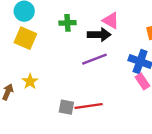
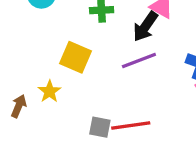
black arrow: (99, 35) -> (145, 26), turned 125
yellow square: (25, 38) -> (76, 57), moved

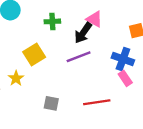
yellow square: (76, 57) -> (34, 54), turned 35
red line: (131, 126) -> (97, 102), moved

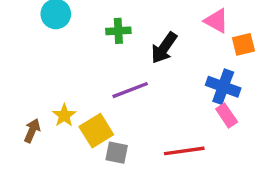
pink triangle: (94, 19) -> (216, 21), moved
yellow square: (34, 54) -> (96, 131), moved
purple line: (79, 57) -> (130, 90), moved

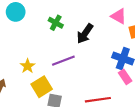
green cross: (118, 31) -> (56, 23), turned 32
yellow star: (64, 115) -> (28, 66), moved

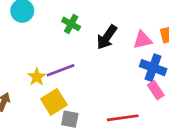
pink triangle: (119, 16) -> (142, 40), moved, turned -42
purple line: (63, 61) -> (61, 70), moved

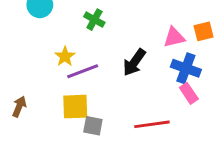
black arrow: (107, 37) -> (134, 62), moved
yellow star: (37, 77) -> (65, 56), moved
yellow square: (54, 102) -> (75, 107), turned 30

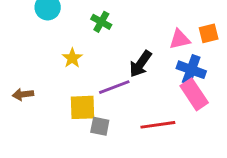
purple line: (83, 71) -> (114, 87), moved
pink rectangle: (189, 93) -> (194, 94), size x1.5
brown arrow: (19, 107) -> (23, 94), moved, turned -120

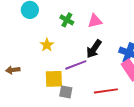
pink triangle: (180, 39) -> (95, 21), moved

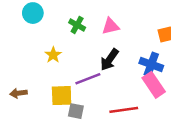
brown arrow: (13, 70) -> (18, 93), moved

